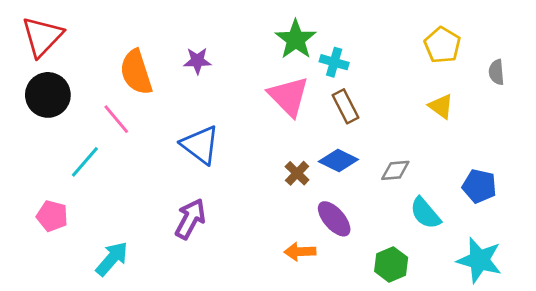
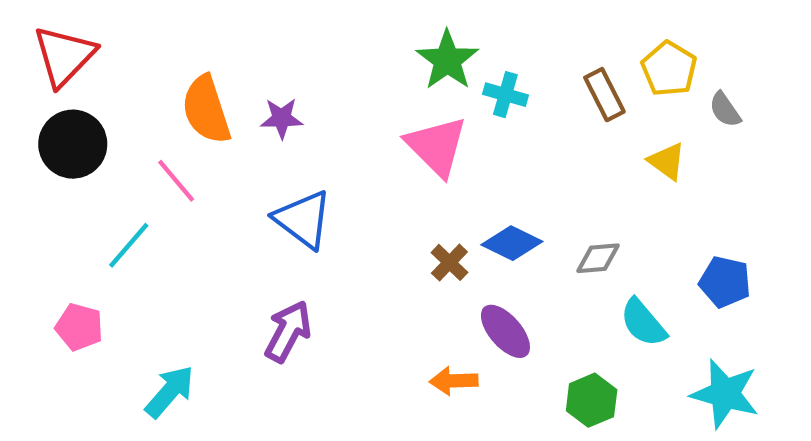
purple star: (197, 61) -> (282, 118), moved
gray semicircle: (496, 72) -> (725, 110), moved, turned -30
brown rectangle: (346, 106) -> (604, 95), moved

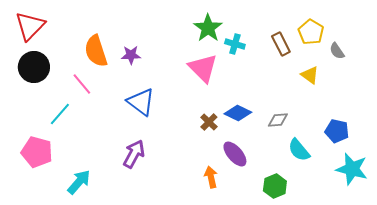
pink pentagon: (79, 327) -> (37, 152), size x1.4
orange arrow: (454, 381) -> (211, 177), turned 80
cyan star: (725, 394) -> (352, 169), moved

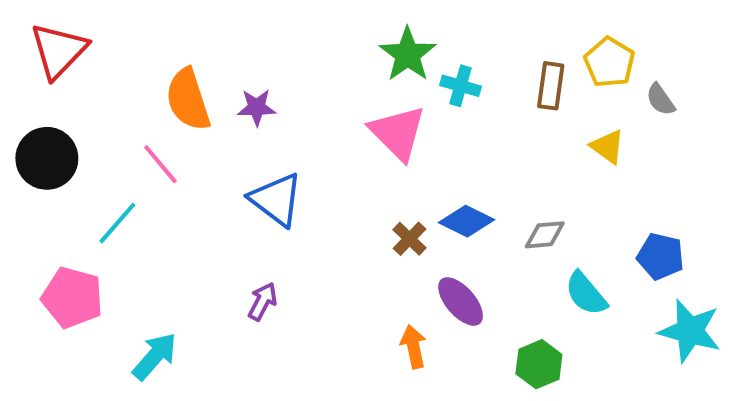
brown rectangle: (281, 44) -> (551, 86), turned 35
black circle: (34, 67) -> (47, 158), moved
purple arrow: (134, 154) -> (263, 301), size x0.7

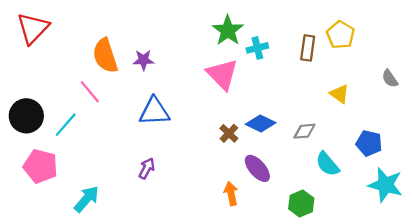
cyan cross: (461, 86) -> (257, 48), turned -30
gray semicircle: (660, 100) -> (390, 79), moved
yellow triangle: (608, 147) -> (339, 94), moved
black circle: (47, 158) -> (26, 116), moved
blue triangle: (276, 200) -> (154, 111), turned -40

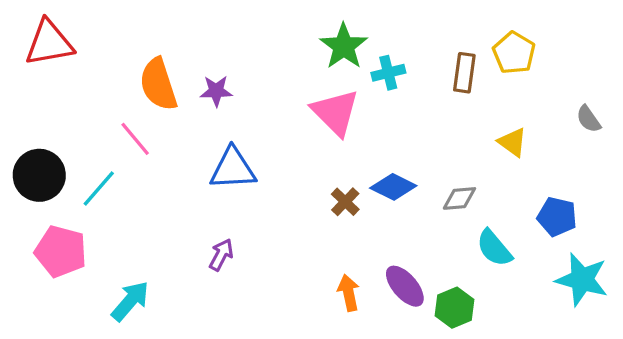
red triangle: (33, 28) -> (49, 43), turned 36
purple ellipse: (257, 168) -> (405, 286), moved

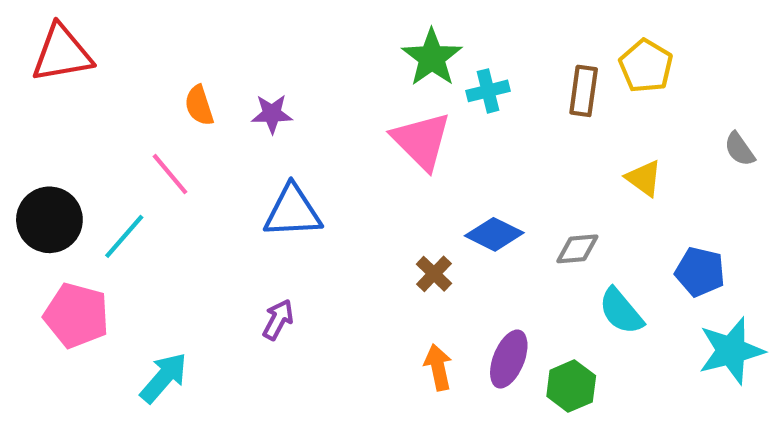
orange semicircle: (158, 84) -> (199, 105), size x0.6
brown cross: (345, 202) -> (434, 274), moved
cyan star: (582, 280) -> (731, 351), turned -30
purple ellipse: (405, 286) -> (509, 359), turned 63

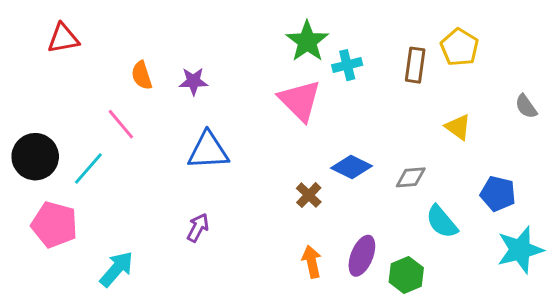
red triangle: (62, 53) -> (63, 38), moved, size x0.7

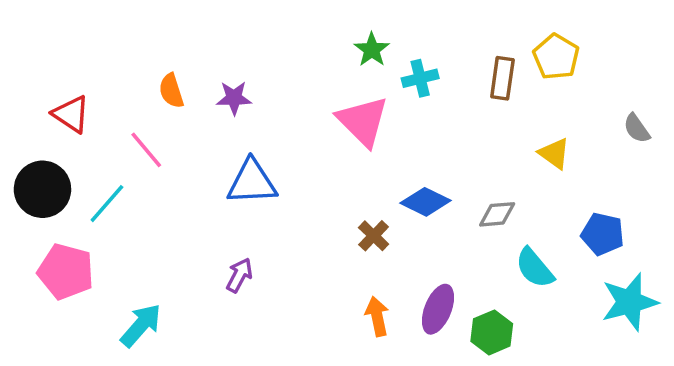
red triangle: (63, 38) -> (71, 114), moved, turned 44
green star: (307, 41) -> (372, 50), size x0.7

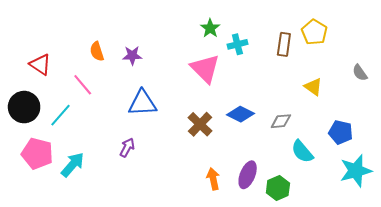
brown cross: (374, 236) -> (200, 124), moved, size x1.4
purple arrow: (239, 275) -> (127, 147), moved
cyan arrow: (141, 325) -> (73, 165), moved

